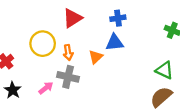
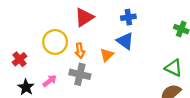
blue triangle: (115, 43) -> (125, 41), turned 42
pink arrow: (46, 88) -> (50, 81), moved

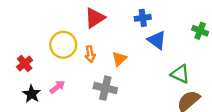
blue triangle: (125, 41) -> (157, 40), moved
green triangle: (174, 68) -> (180, 74), moved
gray cross: (80, 74) -> (105, 88), moved

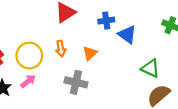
blue cross: (143, 18) -> (106, 21), moved
yellow circle: (63, 45) -> (29, 56), moved

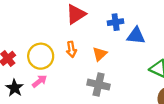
blue triangle: (127, 35) -> (136, 36), turned -30
gray cross: (76, 82) -> (99, 85), moved

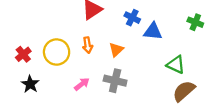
blue cross: (116, 22) -> (132, 18), turned 35
pink arrow: (40, 81) -> (82, 84), moved

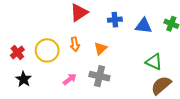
blue cross: (132, 18) -> (115, 20), turned -32
blue triangle: (153, 31) -> (144, 26), moved

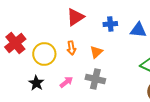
red cross: (17, 53) -> (15, 43), moved, size x1.5
black star: (24, 79) -> (36, 83), moved

